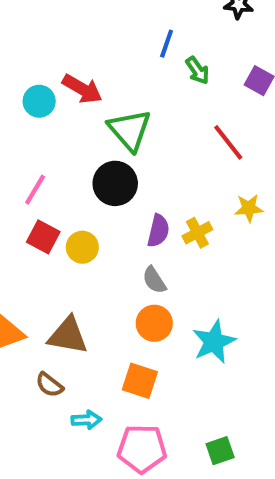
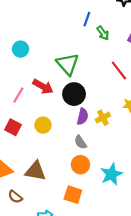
red arrow: (82, 89) -> (43, 87), moved
black circle: (115, 183) -> (74, 94), moved
red square: (43, 237) -> (13, 127), moved
brown semicircle: (49, 385) -> (15, 197), moved

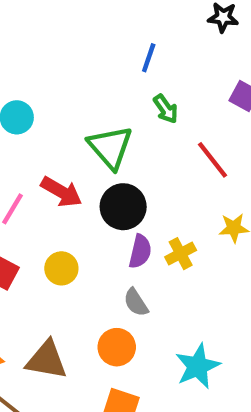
green arrow: (103, 33) -> (166, 109), moved
orange circle: (80, 165) -> (117, 347), moved

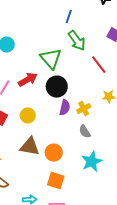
green arrow: (166, 109) -> (77, 41), size x1.5
red arrow: (61, 192) -> (28, 80), turned -60
gray semicircle: (136, 302) -> (85, 132), moved
brown triangle: (47, 360) -> (30, 147), moved

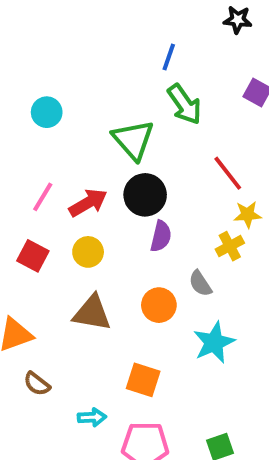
red line: (99, 65) -> (228, 173), moved
red arrow: (28, 80) -> (88, 203), moved
yellow cross: (84, 109) -> (230, 246), moved
orange circle: (54, 153) -> (159, 305), moved

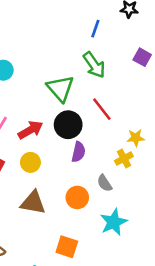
blue line: (169, 57) -> (95, 29), moved
red line: (228, 173) -> (102, 109), moved

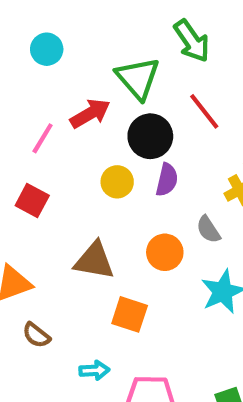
red arrow: (30, 130) -> (90, 113), moved
yellow circle: (30, 162) -> (117, 182), moved
orange square: (67, 247) -> (130, 314), moved

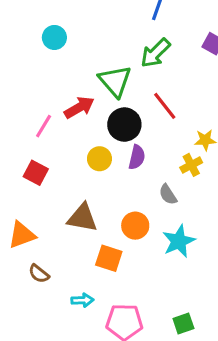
green arrow: (192, 41) -> (155, 53), turned 80
cyan circle: (47, 49) -> (54, 37), moved
orange circle: (165, 252) -> (135, 226), moved

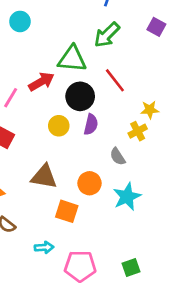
green triangle: (115, 81) -> (72, 59), turned -44

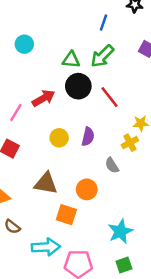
green triangle: (72, 59) -> (71, 60), moved, size x0.7
black circle: (80, 96) -> (78, 86), moved
cyan star: (127, 197) -> (120, 231), moved
cyan arrow: (44, 247) -> (46, 247), size x1.6

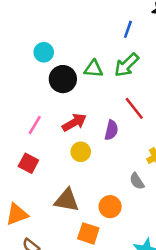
black circle: (78, 86) -> (63, 79), moved
red arrow: (44, 98) -> (74, 122), moved
purple semicircle: (88, 137) -> (111, 130), moved

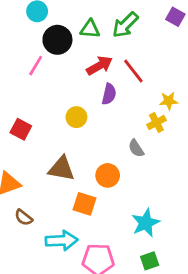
red arrow: (74, 122) -> (99, 66), moved
pink line: (35, 125) -> (36, 66), moved

